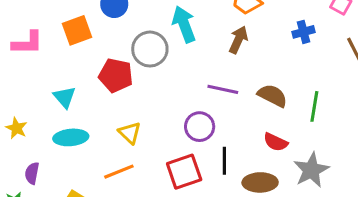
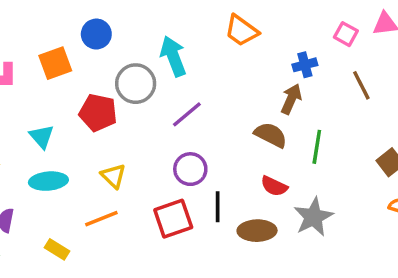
brown arrow: (238, 40) -> (291, 99), moved
purple line: (223, 89) -> (187, 114), moved, turned -52

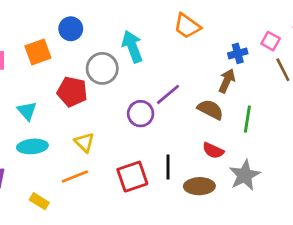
pink square: (346, 34) -> (271, 41), moved
purple line: (187, 114) -> (168, 94), moved
purple circle: (190, 169) -> (141, 114), moved

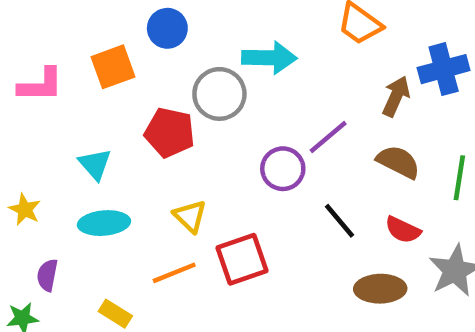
cyan arrow: (132, 47) -> (269, 58), turned 112
blue cross: (238, 53) -> (444, 69), size x1.5
brown arrow: (227, 81) -> (396, 96), moved
black line: (168, 167) -> (339, 221), moved, turned -40
red square: (132, 177) -> (242, 259), moved

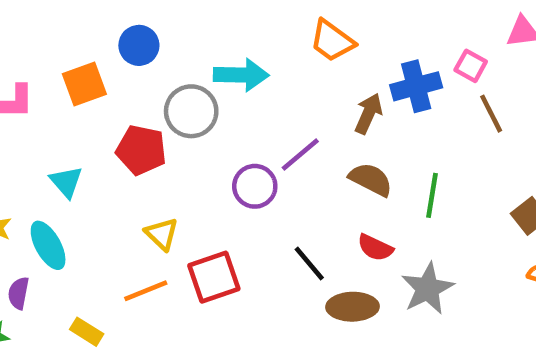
black line: (339, 221) -> (309, 264), moved
cyan ellipse: (104, 223) -> (48, 245), moved, turned 66

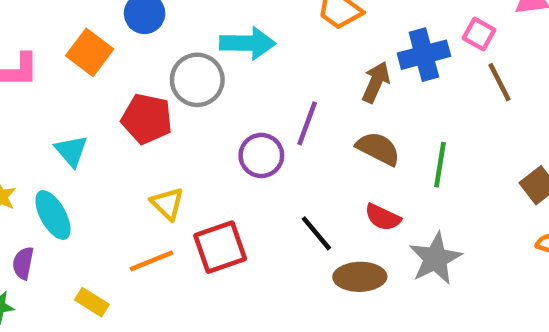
orange square: (84, 84) -> (90, 52), turned -33
purple line: (300, 154) -> (307, 123), turned -30

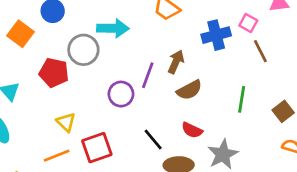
brown arrow: (376, 82) -> (176, 62), moved
brown semicircle: (378, 149) -> (189, 90), turned 125
green line: (440, 165) -> (242, 99), moved

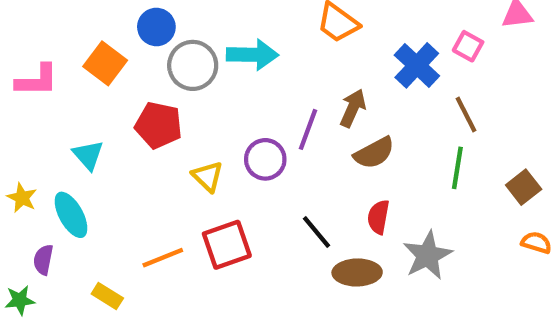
blue cross: (216, 35) -> (417, 65), turned -32
gray circle: (83, 50) -> (193, 65), moved
brown line: (260, 51) -> (466, 115), moved
yellow triangle: (66, 122) -> (208, 176), moved
red semicircle: (192, 130) -> (378, 217), turned 75

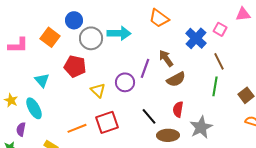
brown arrow: (353, 108) -> (166, 58), turned -60

